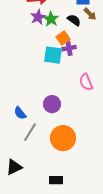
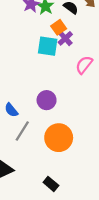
purple cross: (69, 48) -> (65, 38), turned -32
pink semicircle: (86, 82) -> (84, 65), moved, turned 60
black rectangle: (56, 180) -> (51, 184), turned 40

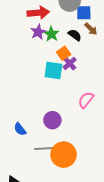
pink semicircle: (84, 65) -> (86, 100), moved
gray line: (22, 131) -> (44, 149), moved, turned 54

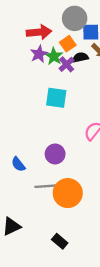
black semicircle: (75, 35) -> (80, 57), turned -48
orange square: (64, 53) -> (68, 44), moved
purple cross: (70, 63) -> (67, 64), moved

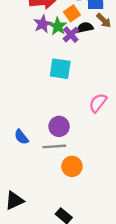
gray line: (46, 186) -> (54, 146), moved
orange circle: (68, 193) -> (72, 166), size x0.7

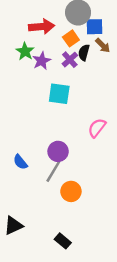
purple star: (43, 24) -> (42, 61), moved
green star: (58, 26) -> (25, 51), moved
black semicircle: (85, 27) -> (84, 53), turned -63
gray line: (54, 146) -> (53, 171), turned -55

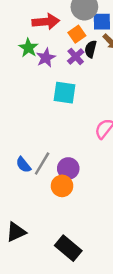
purple circle: (58, 151) -> (68, 168), moved
gray line: (53, 171) -> (42, 164), moved
orange circle: (71, 191) -> (62, 186), moved
black rectangle: (63, 241) -> (68, 248), size x1.5

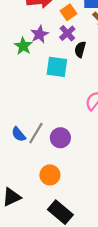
green star: (28, 48) -> (23, 46), moved
black semicircle: (91, 49) -> (80, 49), moved
orange circle: (62, 186) -> (50, 175), moved

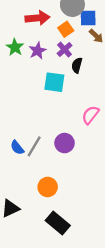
green star: (23, 46) -> (15, 47), moved
purple circle: (60, 138) -> (65, 143), moved

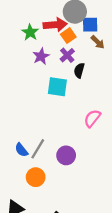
red arrow: (37, 18) -> (55, 25), moved
green star: (15, 47) -> (30, 32), moved
purple circle: (65, 143) -> (66, 155), moved
orange circle: (48, 187) -> (36, 177), moved

